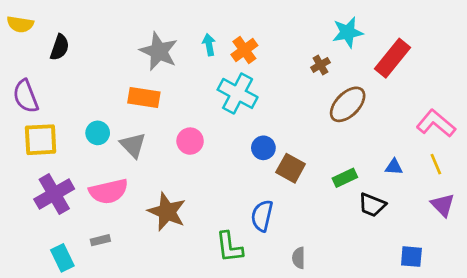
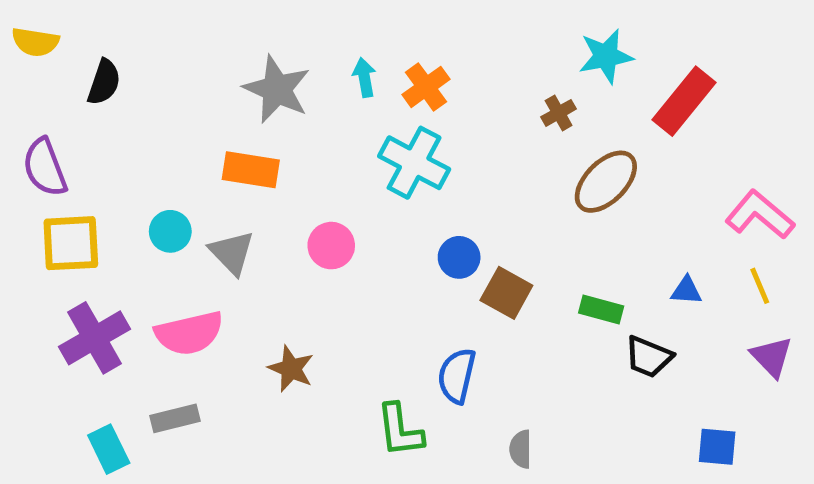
green rectangle: (345, 178) -> (601, 309), turned 40
brown star: (167, 212) -> (291, 369), size x0.7
gray rectangle: (100, 240) -> (175, 418), size x1.4

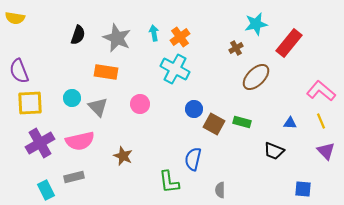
black semicircle: (104, 82) -> (78, 35), moved
green rectangle: (601, 309) -> (242, 122), moved

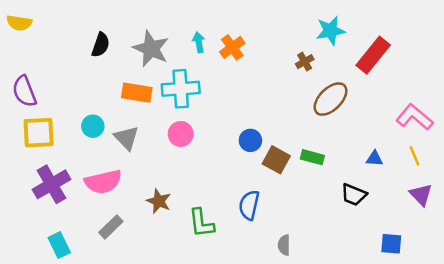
cyan cross: (175, 69) -> (181, 89), moved, turned -32
gray rectangle: (74, 177) -> (111, 227), moved, turned -30
green L-shape: (169, 182) -> (201, 223), moved

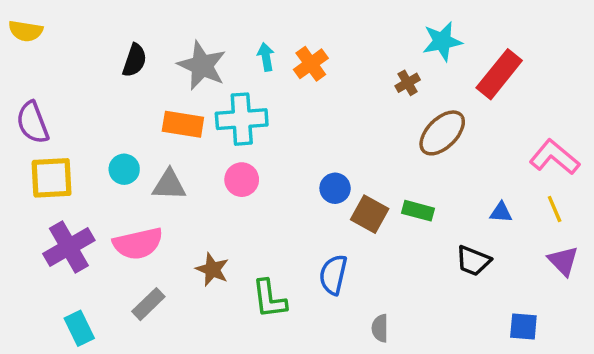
gray triangle: (126, 138) -> (169, 185), turned -44

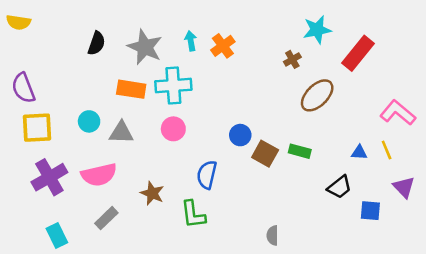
yellow line: (555, 209) -> (387, 150), moved
black trapezoid: (473, 261) -> (339, 187), turned -60
blue semicircle: (333, 275) -> (207, 175), moved
blue square: (523, 326) -> (370, 211), moved

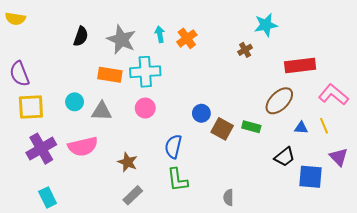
red rectangle: (358, 53) -> (300, 65), moved, turned 44
brown ellipse: (317, 95) -> (279, 101), moved
blue square: (370, 211) -> (311, 177), size x1.4
green L-shape: (193, 214) -> (177, 180), moved
gray rectangle: (106, 218) -> (133, 195), moved

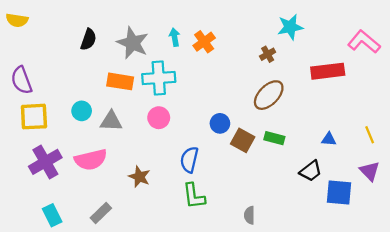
pink L-shape: (333, 95) -> (364, 42), moved
brown ellipse: (279, 101) -> (269, 95), moved
yellow line: (324, 126) -> (370, 135), moved
gray rectangle: (133, 195) -> (101, 213), moved

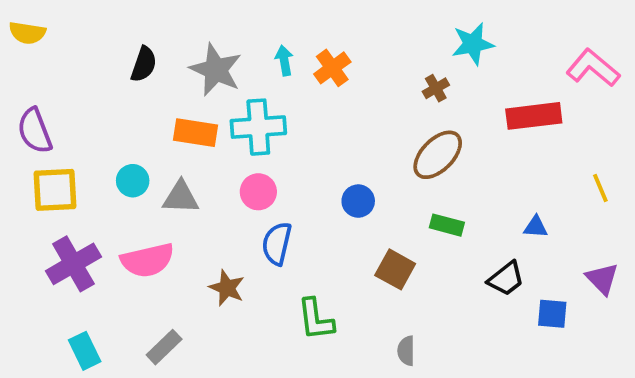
yellow line: (370, 135) -> (600, 188), moved
brown square: (243, 140) -> (395, 269), moved
blue semicircle: (189, 160) -> (277, 244), moved
blue square: (339, 193) -> (552, 314), size x0.7

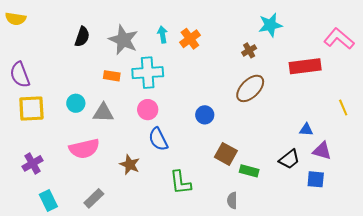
orange rectangle: (195, 133) -> (112, 76), size x0.7
green rectangle: (447, 225) -> (249, 171), moved
blue semicircle: (277, 244) -> (158, 139), turned -40
purple cross: (73, 264) -> (33, 163), moved, size x0.7
purple triangle: (602, 279) -> (322, 151), moved, turned -30

